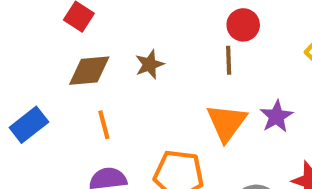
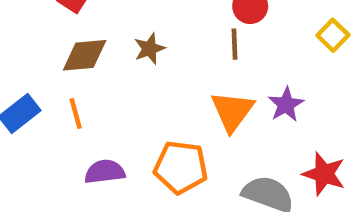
orange line: (104, 125) -> (76, 113), moved

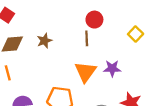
purple star: (286, 105) -> (112, 68), turned 30

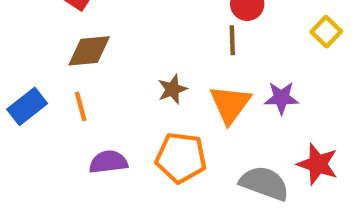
brown star: (44, 41) -> (172, 89), moved

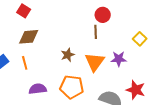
yellow square: (326, 32) -> (140, 39), moved

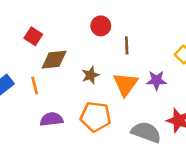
red square: (24, 11) -> (33, 36), moved
red circle: (103, 15) -> (101, 26), moved
brown diamond: (29, 37) -> (54, 60), moved

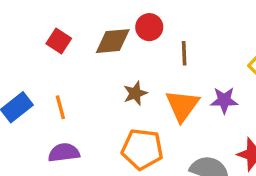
brown diamond: (54, 60) -> (113, 41), moved
purple semicircle: (51, 119) -> (64, 153), moved

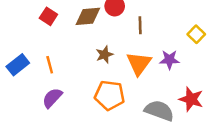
purple semicircle: (64, 153) -> (52, 98), turned -40

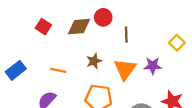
orange line: (50, 65) -> (58, 70), moved, turned -63

